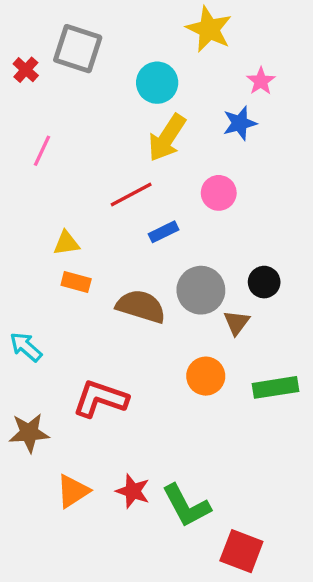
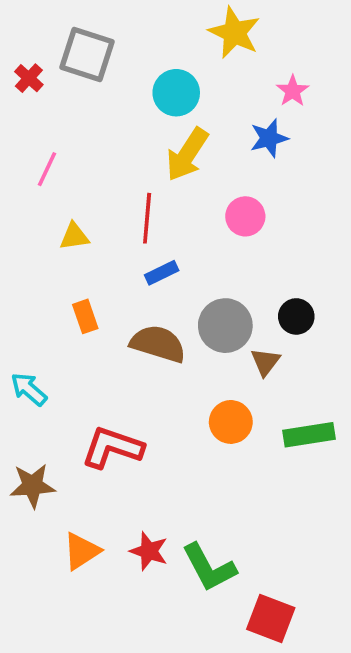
red line: (131, 195) -> (147, 218), turned -57
blue rectangle: (164, 232) -> (162, 273), moved
yellow triangle: (66, 243) -> (74, 236), moved
orange rectangle: (76, 282) -> (85, 316), turned 56

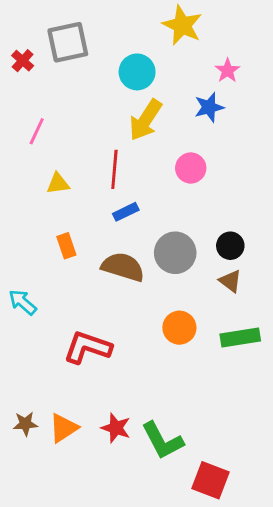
gray square: (87, 54) -> (68, 42), turned -30
brown triangle: (265, 362) -> (230, 281), moved, turned -30
brown star: (32, 486) -> (25, 424), moved, size x0.7

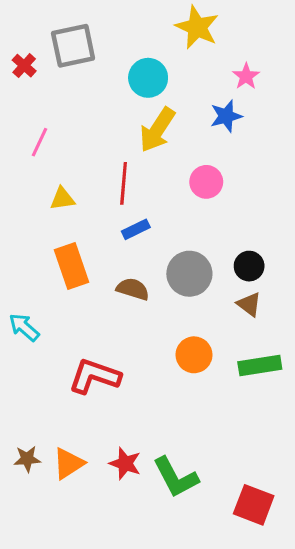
orange rectangle: (66, 246) -> (72, 266), size x1.6
brown semicircle: (123, 267) -> (133, 289), size x0.7
red square: (211, 480) -> (254, 505), moved

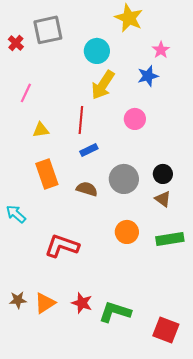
green L-shape: (176, 477) -> (115, 312), turned 136

